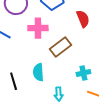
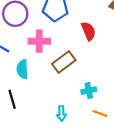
cyan semicircle: (38, 72) -> (22, 69), moved

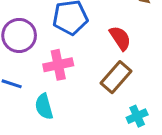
brown rectangle: (64, 62) -> (116, 77), moved

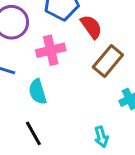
red semicircle: (120, 38) -> (91, 27), moved

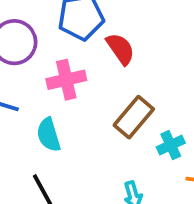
brown rectangle: (108, 61) -> (134, 117), moved

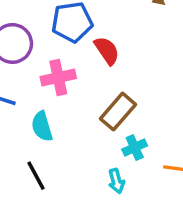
cyan cross: (171, 145) -> (135, 148), moved

